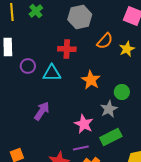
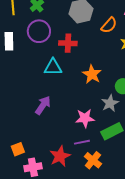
orange semicircle: (105, 41) -> (109, 25), moved
purple circle: (28, 66) -> (39, 31), moved, size x1.5
pink star: (84, 124) -> (85, 118), turned -30

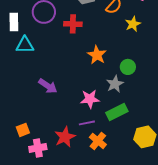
cyan triangle: (53, 67) -> (25, 45), moved
purple arrow: (43, 105) -> (48, 86), turned 90

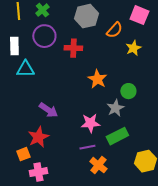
red star: (65, 137) -> (38, 137), moved

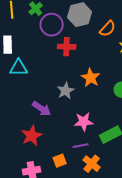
purple circle: (44, 36) -> (52, 25), moved
gray star: (115, 108) -> (66, 91), moved
orange square: (23, 154) -> (60, 161), moved

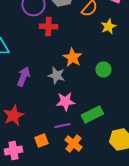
gray star: (66, 91) -> (56, 76), moved, turned -30
purple arrow: (42, 109) -> (23, 76), moved, turned -102

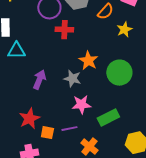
green circle: (103, 70) -> (119, 73), size x1.6
purple line: (62, 126) -> (69, 129), moved
orange square: (41, 140) -> (47, 133), moved, turned 32

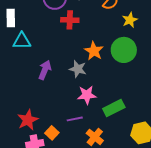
green circle: (119, 73) -> (124, 50), moved
red star: (29, 119) -> (28, 120), moved
orange square: (47, 133) -> (52, 133), moved, turned 32

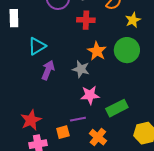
red cross: (70, 20) -> (86, 20), moved
cyan triangle: (22, 41) -> (37, 46), moved, turned -30
orange square: (52, 133) -> (63, 132), moved, turned 32

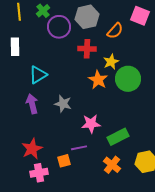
yellow star: (133, 20) -> (111, 62), moved
gray star: (81, 69) -> (63, 104), moved
purple arrow: (48, 70) -> (32, 104), moved, turned -36
orange cross: (98, 137) -> (112, 165), moved

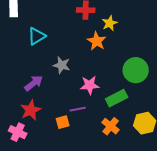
green circle: (128, 79) -> (136, 70), moved
purple arrow: (32, 104) -> (34, 83), moved, turned 66
pink cross: (39, 173) -> (18, 132), moved, turned 36

